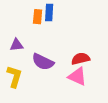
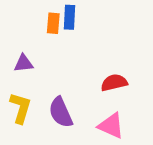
purple semicircle: (43, 62) -> (61, 112), moved, turned 40
pink triangle: (77, 77) -> (111, 126), moved

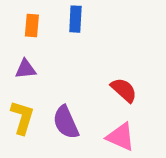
orange rectangle: (53, 23) -> (32, 26), moved
red semicircle: (114, 83) -> (124, 90), turned 55

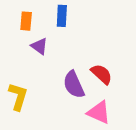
purple triangle: (25, 69) -> (39, 46), moved, turned 42
purple semicircle: (66, 122) -> (74, 85), moved

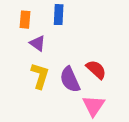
yellow L-shape: (18, 97) -> (40, 76), moved
pink triangle: (99, 112) -> (94, 106), turned 40

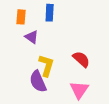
yellow L-shape: (40, 76) -> (46, 66), moved
purple semicircle: (70, 80) -> (38, 81), moved

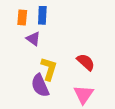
blue rectangle: (50, 13) -> (42, 15), moved

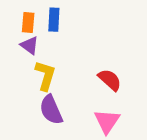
purple triangle: (33, 39) -> (30, 45), moved
yellow L-shape: (49, 69) -> (45, 75), moved

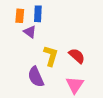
purple triangle: (30, 45) -> (30, 32), moved
yellow L-shape: (45, 75) -> (51, 56), moved

